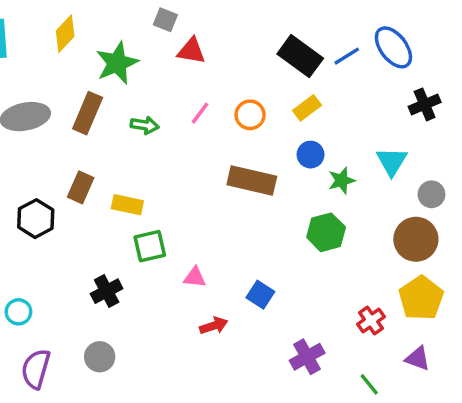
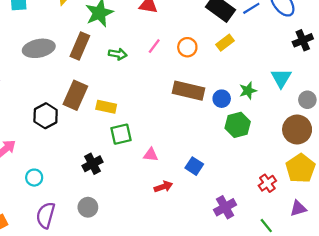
blue circle: (311, 155) -> (222, 99), moved
brown rectangle: (81, 187) -> (75, 95), size x1.4
purple triangle: (418, 358) -> (298, 208), turned -36

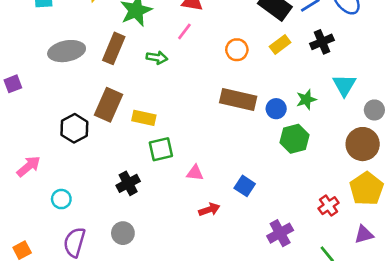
black cross: (303, 40) -> (322, 42), moved
pink line: (154, 46) -> (184, 31), moved

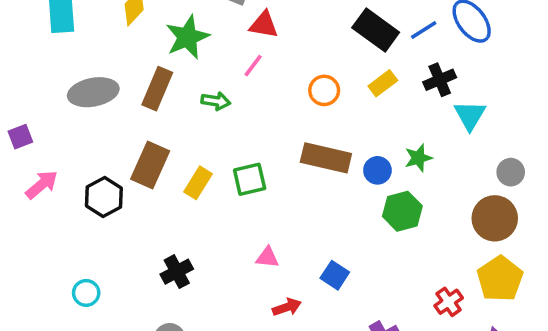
cyan triangle: (344, 85) -> (470, 115), moved
yellow rectangle: (144, 118) -> (198, 183), turned -70
green square: (161, 149) -> (250, 179), moved
pink arrow: (29, 166) -> (42, 185), moved

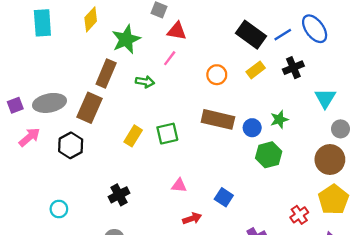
gray ellipse: (93, 92) -> (49, 103), moved
cyan triangle: (470, 115) -> (325, 98), moved
brown rectangle: (150, 165) -> (90, 108), moved

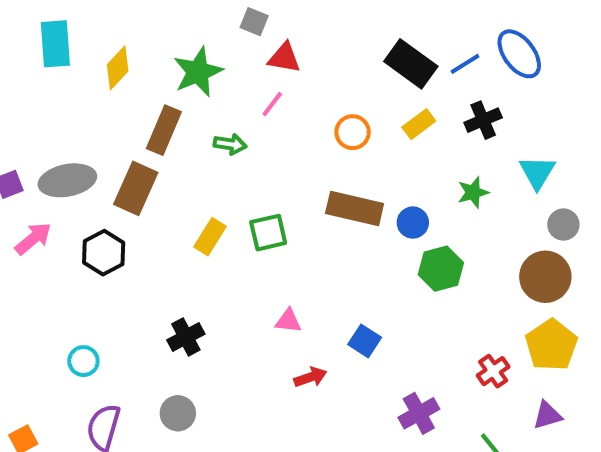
yellow diamond: (91, 19) -> (118, 68), moved
green star: (279, 119) -> (473, 192), moved

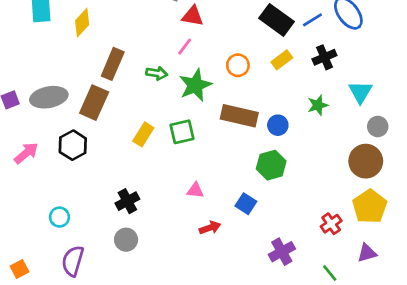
green star: (198, 72) -> (195, 85), moved
pink arrow: (33, 239) -> (26, 153), moved
green hexagon: (441, 269) -> (271, 165), moved
gray circle: (178, 413) -> (126, 240), moved

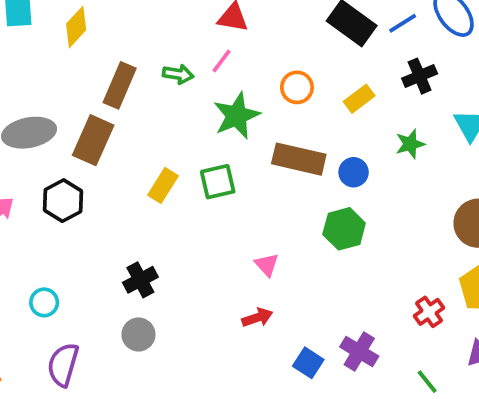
yellow rectangle: (282, 60) -> (359, 99), moved
green arrow: (157, 73) -> (178, 74), moved
pink triangle: (195, 190) -> (267, 265), moved, turned 42
blue square: (246, 204) -> (308, 363), moved
purple cross: (282, 252) -> (359, 351), turned -30

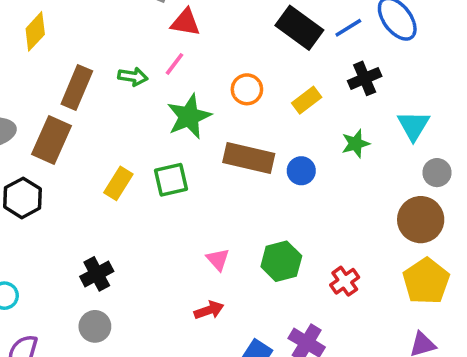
green hexagon: (344, 229) -> (281, 261), moved
red cross: (429, 312) -> (345, 281), moved

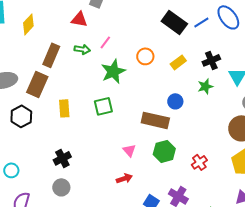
red triangle: (185, 22) -> (79, 19), moved
black cross: (365, 78) -> (211, 60), moved
brown rectangle: (249, 158) -> (155, 120), moved
yellow rectangle: (118, 183) -> (64, 108), moved, turned -36

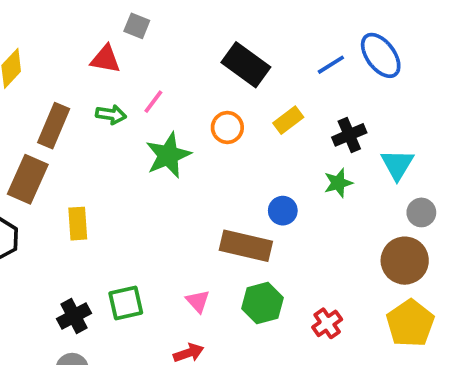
black rectangle: (174, 22) -> (246, 65), moved
yellow rectangle: (178, 62) -> (288, 120), moved
green square: (103, 106) -> (126, 303), moved

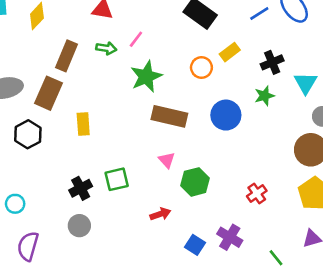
orange circle: (227, 127) -> (201, 67), moved
blue circle: (283, 211) -> (226, 115), size x1.5
brown rectangle: (246, 246) -> (169, 116), moved
pink triangle: (198, 301) -> (167, 160), moved
green hexagon: (262, 303) -> (195, 182), moved

